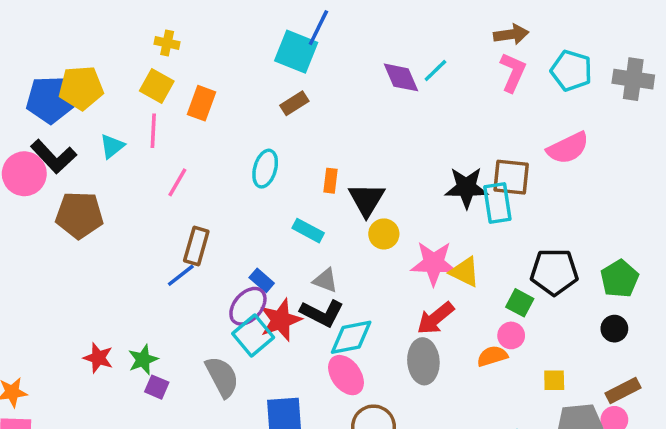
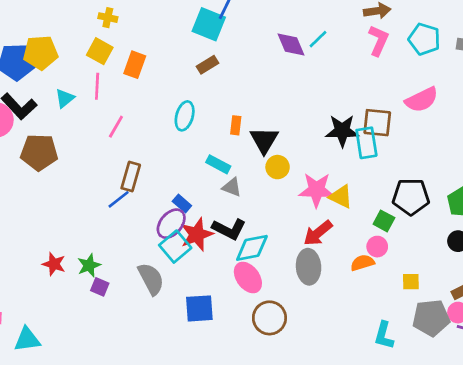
gray triangle: (325, 280) -> (232, 187), moved

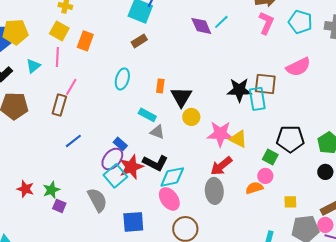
brown rectangle: (131, 176) -> (59, 105), moved

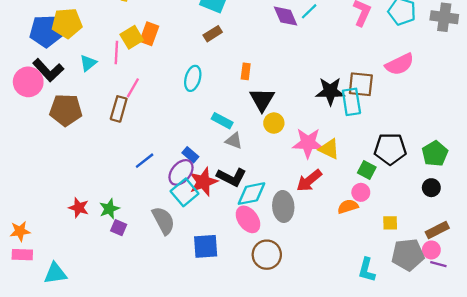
yellow square: (59, 31) -> (132, 37), moved, turned 30
orange rectangle: (160, 86) -> (246, 71), moved
blue line: (73, 141) -> (145, 161), moved
gray ellipse: (214, 191) -> (283, 206), moved

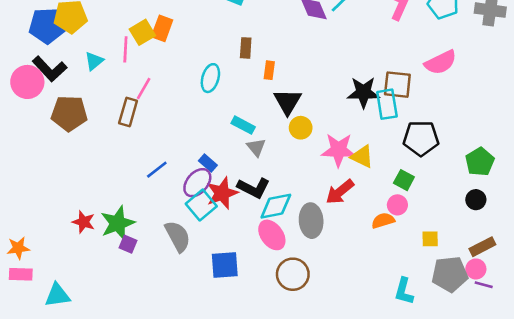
brown rectangle: (213, 34) -> (246, 48), moved, turned -54
gray triangle: (234, 141) -> (256, 147), turned 30
black pentagon: (390, 149) -> (421, 138), moved
green star: (109, 209) -> (118, 223), size x1.5

